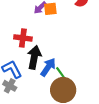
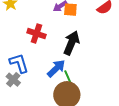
black arrow: (34, 57) -> (71, 43), moved

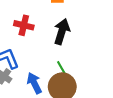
blue arrow: (56, 68) -> (34, 83), moved, turned -66

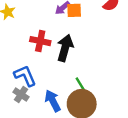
black arrow: (62, 32) -> (65, 48), moved

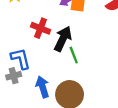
green line: (81, 86) -> (74, 55), moved
gray cross: (21, 95) -> (14, 76), turned 32

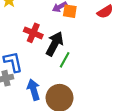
green line: (74, 55) -> (65, 60), turned 49

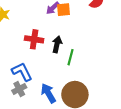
black arrow: (55, 44) -> (57, 44), size x0.7

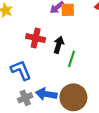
gray cross: (19, 89) -> (25, 98), moved
blue arrow: (48, 93) -> (46, 94), turned -54

